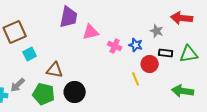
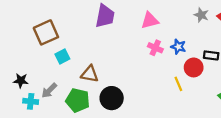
gray star: (157, 31) -> (201, 15), moved
pink triangle: (91, 32) -> (150, 20), moved

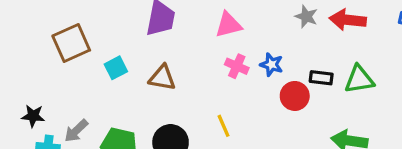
cyan square: (62, 57) -> (116, 68), moved
brown triangle: (90, 74) -> (162, 78), moved
yellow line: (178, 84) -> (223, 126), moved

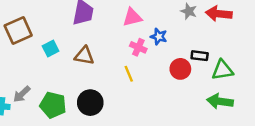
blue star: (272, 65) -> (159, 36), moved
green triangle: (359, 79) -> (222, 70), moved
yellow line: (223, 126) -> (129, 74), moved

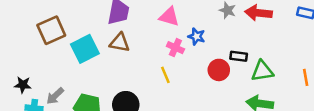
pink triangle: (132, 17) -> (169, 17), turned 30
cyan square: (51, 49) -> (85, 49), size x1.6
brown triangle: (84, 56) -> (120, 43), moved

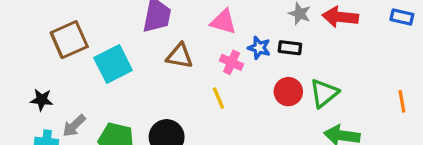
brown triangle: (120, 43) -> (180, 56), moved
black rectangle: (239, 56) -> (290, 48), moved
green triangle: (262, 71) -> (324, 93), moved, turned -30
black star: (23, 85) -> (42, 100), moved

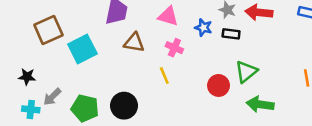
blue star: (259, 48) -> (203, 28), moved
black rectangle: (290, 48) -> (231, 34), moved
red circle: (288, 92) -> (219, 85), moved

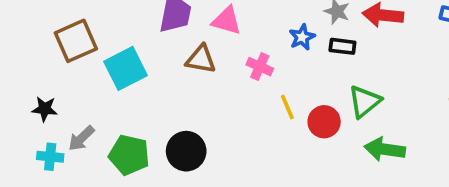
pink triangle: (168, 16) -> (227, 21), moved
blue star: (203, 28) -> (302, 37), turned 30
yellow line: (164, 75) -> (287, 107), moved

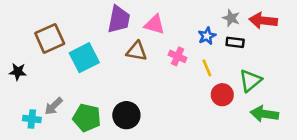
yellow line: (287, 107) -> (207, 68), moved
black star: (45, 109) -> (18, 72), moved

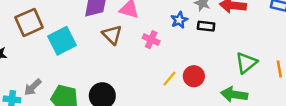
brown triangle: (137, 51) -> (112, 35), turned 35
yellow line: (207, 68) -> (169, 79), moved, turned 63
green triangle: (250, 81) -> (246, 63), moved

